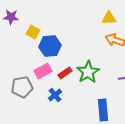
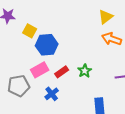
yellow triangle: (109, 18) -> (106, 17), turned -35
green star: (88, 72) -> (85, 71), size x0.6

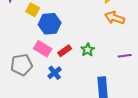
pink rectangle: (40, 70) -> (43, 49), turned 60

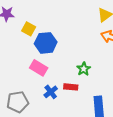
red rectangle: (65, 51) -> (71, 87), moved, turned 40
gray pentagon: (22, 65) -> (18, 102), moved

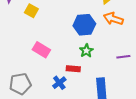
blue hexagon: (46, 43) -> (84, 25), moved
blue cross: (51, 92) -> (59, 83), moved

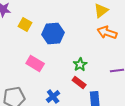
blue hexagon: (84, 25) -> (53, 34), moved
red rectangle: (73, 69) -> (79, 83), moved, turned 32

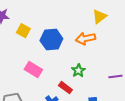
orange arrow: (107, 33) -> (85, 39), moved, turned -30
red rectangle: (79, 83) -> (65, 88), moved

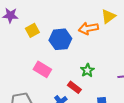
yellow square: (23, 31) -> (32, 30), turned 32
orange arrow: (85, 39) -> (88, 28), moved

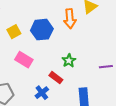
orange arrow: (88, 28) -> (70, 19), turned -84
yellow square: (32, 30) -> (14, 32), moved

